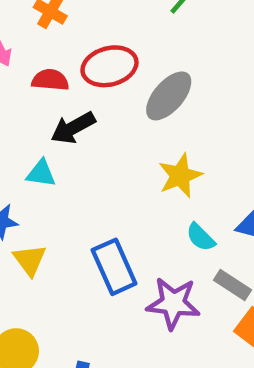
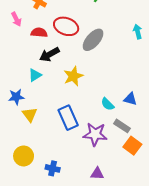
red ellipse: (109, 66) -> (66, 26), turned 35
cyan triangle: (41, 173) -> (35, 75), turned -40
yellow star: (180, 176) -> (73, 76), moved

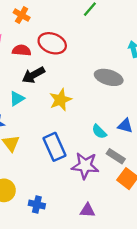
gray ellipse: (93, 40) -> (109, 77), moved, turned 65

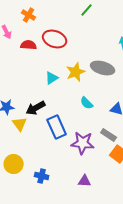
black arrow: (33, 75) -> (36, 108), moved
cyan triangle: (17, 99) -> (52, 78), moved
yellow star: (60, 100) -> (76, 72), moved
cyan semicircle: (99, 132) -> (87, 103), moved

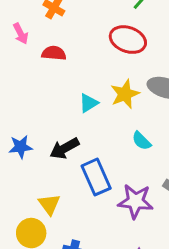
red ellipse: (55, 39) -> (128, 40), moved
yellow triangle: (20, 124) -> (49, 204), moved

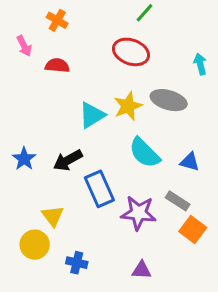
cyan triangle: (89, 103) -> (92, 115), size x1.4
cyan semicircle: (141, 141) -> (145, 153), size x1.6
blue star: (21, 147) -> (24, 159), turned -30

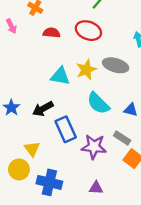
red semicircle: (57, 65) -> (52, 33), moved
cyan triangle: (92, 115) -> (60, 76), turned 42
blue cross: (77, 263) -> (49, 182), size x1.6

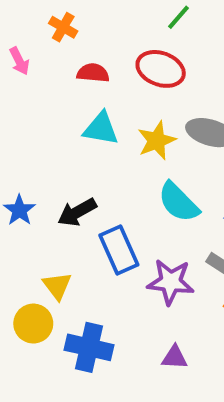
cyan triangle: (60, 76) -> (101, 129), moved

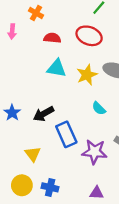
pink arrow: (19, 61) -> (12, 31), turned 32
cyan semicircle: (178, 202) -> (99, 108), size x0.6
yellow circle: (33, 324) -> (22, 185), moved
blue cross: (89, 347) -> (50, 187), size x0.7

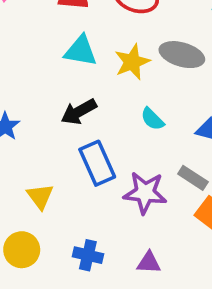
black arrow: (44, 114) -> (79, 112), moved
blue cross: (50, 187) -> (88, 255), moved

